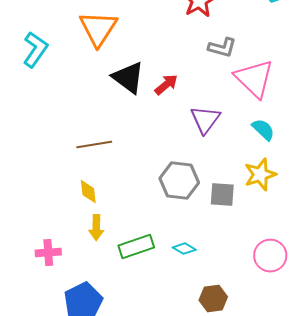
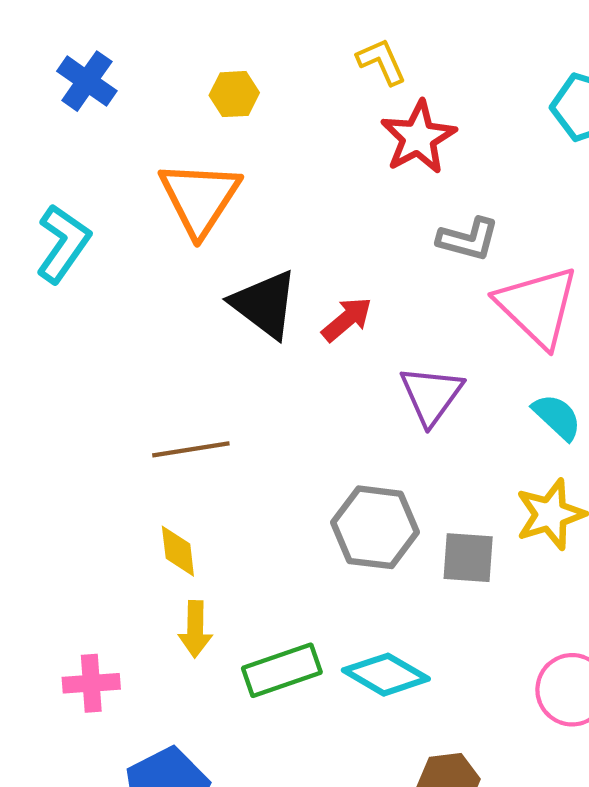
cyan diamond: (184, 249) -> (386, 675), size x1.6

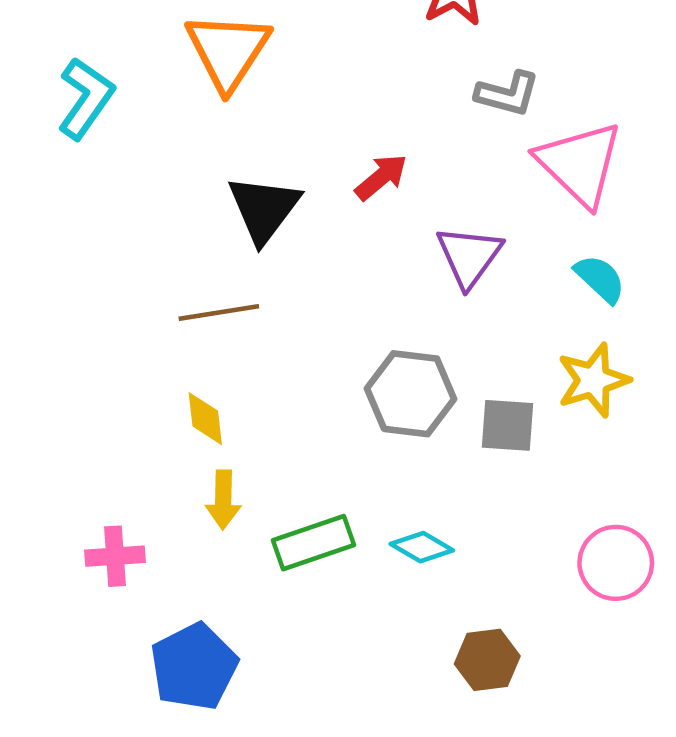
black triangle: (265, 304) -> (264, 209), moved, turned 30
cyan diamond: (386, 675) -> (422, 547), size x0.7

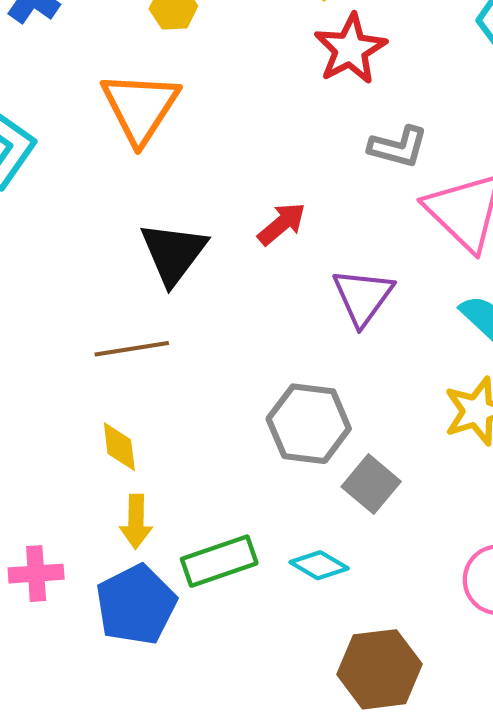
gray square: (507, 425) -> (371, 484), moved, turned 36
brown hexagon: (487, 660) -> (379, 669), size x1.4
blue pentagon: (194, 667) -> (136, 605), moved

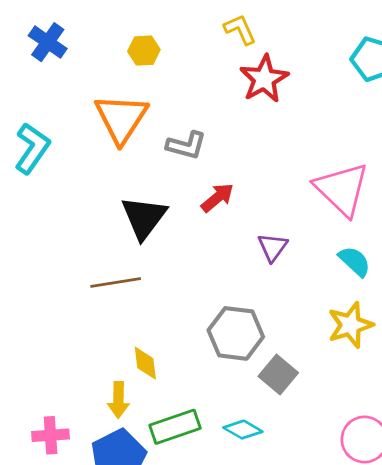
gray L-shape: (398, 147) -> (186, 145), moved
purple triangle: (363, 297) -> (273, 247), size x0.7
yellow diamond: (119, 447) -> (145, 363), moved

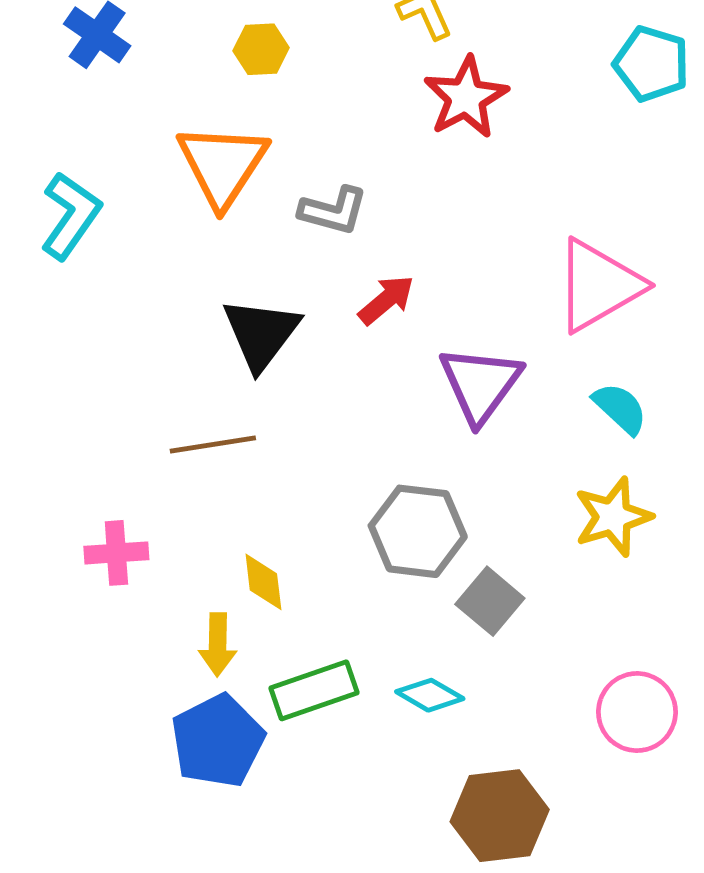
pink triangle: (342, 189) -> (598, 285), turned 46
purple triangle: (273, 247) -> (480, 384), size x1.6
pink cross: (51, 435) -> (116, 553), moved

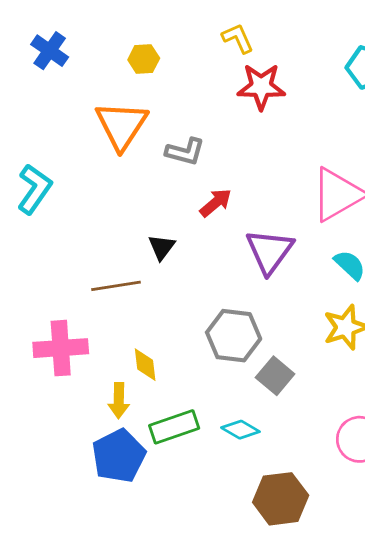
red star: (466, 97) -> (261, 87), turned 30
cyan L-shape: (71, 216) -> (34, 189), moved
black triangle: (261, 334) -> (162, 247), moved, size x0.6
pink cross: (116, 553) -> (61, 348), size x1.5

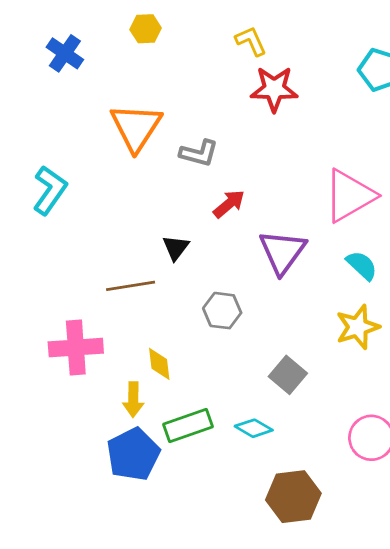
yellow hexagon: (144, 59) -> (146, 29), moved
gray hexagon: (234, 336) -> (222, 311), moved, size x0.7

